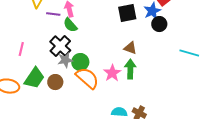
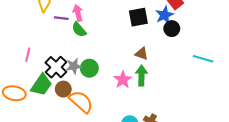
black cross: (60, 46) -> (56, 67), moved
orange semicircle: (87, 78) -> (81, 102), moved

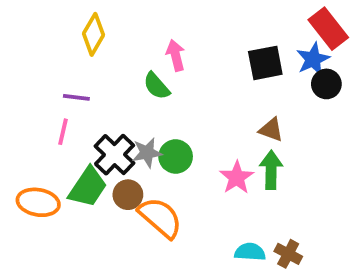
pink arrow: (78, 13) -> (176, 55), moved
purple line: (61, 18) -> (76, 97), moved

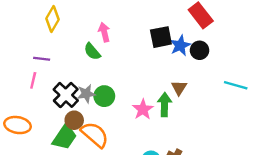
blue star: (313, 59) -> (180, 45), moved
brown triangle: (271, 130) -> (179, 88), moved, turned 42
green trapezoid: (88, 187) -> (65, 137), moved

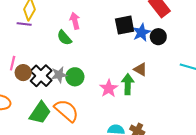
purple line: (42, 59) -> (24, 24), moved
brown triangle: (179, 88) -> (140, 69), turned -32
brown circle: (74, 120) -> (23, 73), moved

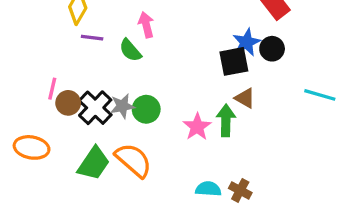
purple line: (24, 24) -> (92, 38), moved
black square: (125, 25) -> (234, 61), moved

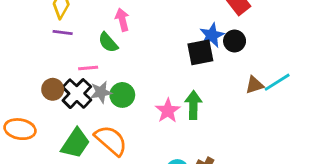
purple line: (92, 38) -> (63, 32), moved
pink line: (52, 89) -> (88, 68), moved, turned 72
cyan line: (320, 95) -> (277, 82), turned -48
brown triangle: (245, 98) -> (254, 85), moved, turned -48

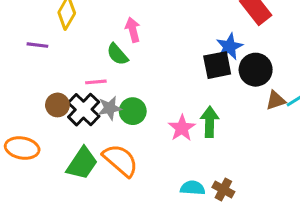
purple line: (63, 32) -> (37, 45), moved
black circle: (235, 41) -> (256, 70), moved, size x1.4

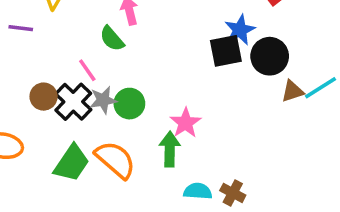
pink line: (96, 82) -> (87, 70), turned 60
green arrow: (210, 122) -> (170, 149), moved

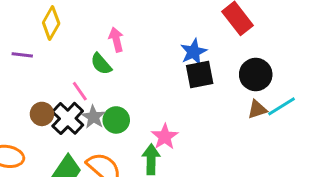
blue star: (240, 30) -> (194, 52), moved
black circle: (270, 56) -> (256, 75), moved
gray star: (103, 100) -> (93, 117), turned -30

